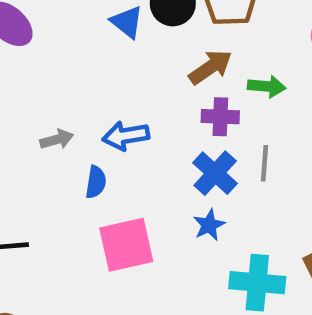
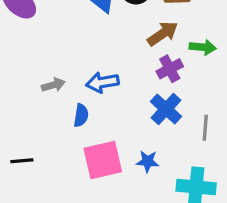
purple cross: (220, 117) -> (170, 69), turned -30
gray line: (265, 163) -> (205, 128), moved
blue star: (209, 225) -> (148, 161), moved, turned 30

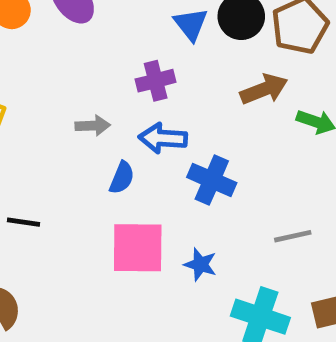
purple cross: (170, 69) -> (156, 81), moved
blue cross: (166, 109) -> (212, 180), moved, turned -32
gray line: (205, 128) -> (293, 236), turned 60

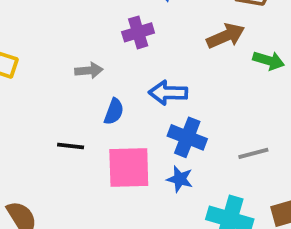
blue arrow: (163, 138) -> (168, 93), moved
blue cross: (212, 180) -> (187, 137), moved
black line: (23, 222) -> (71, 146), moved

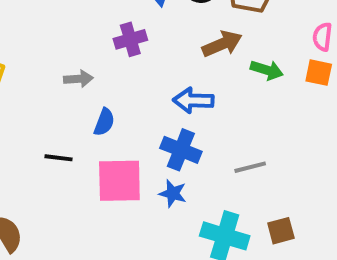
blue arrow: (168, 93) -> (193, 100), moved

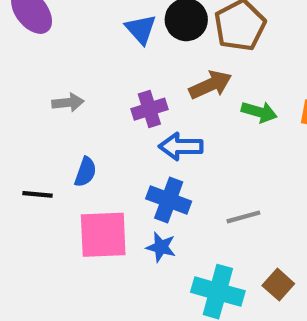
purple cross: (130, 39) -> (149, 109), moved
gray arrow: (78, 79) -> (68, 103), moved
black line: (59, 158) -> (38, 194), moved
brown square: (281, 231) -> (278, 285), turned -32

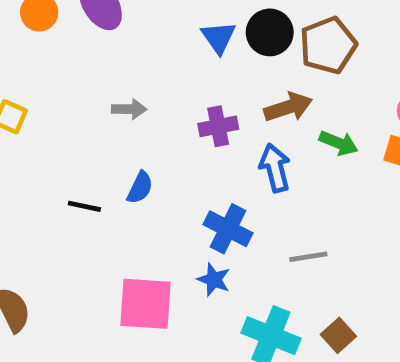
blue arrow: (181, 146) -> (275, 168), moved, turned 69
pink square: (103, 235) -> (145, 304), moved

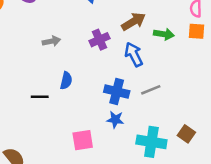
gray line: (308, 257) -> (151, 90), moved
pink square: (145, 304) -> (83, 140), size x0.7

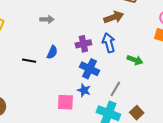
green arrow: (164, 34) -> (135, 60), moved
purple cross: (100, 40) -> (83, 44), moved
gray line: (151, 90) -> (115, 89), moved, turned -49
pink square: (83, 140) -> (65, 102), moved

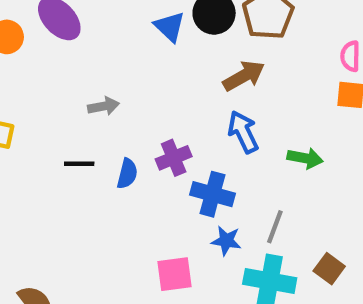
purple cross: (83, 44) -> (174, 158), moved
black line: (29, 61) -> (79, 164), moved
blue star: (84, 90) -> (226, 241), moved

